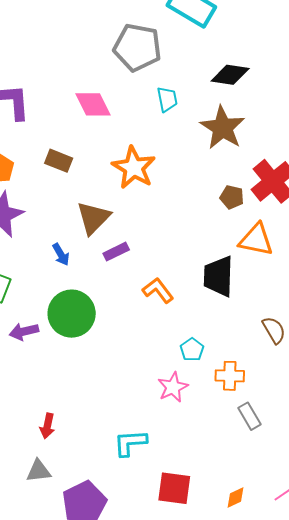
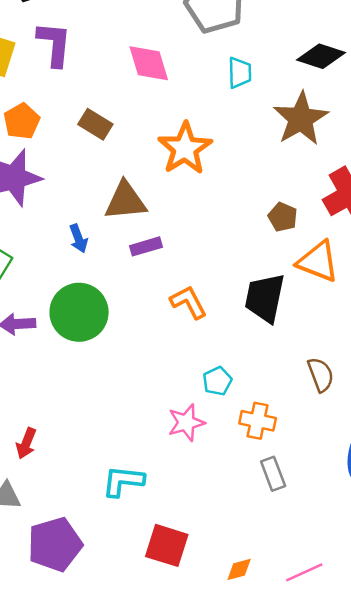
brown pentagon: (232, 197) -> (283, 217), moved
brown triangle: (93, 218) -> (125, 201), turned 30

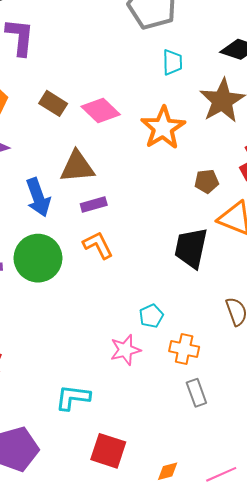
pink diamond: (149, 63) -> (101, 110), moved, turned -30
orange star: (185, 148) -> (163, 128), moved
brown pentagon: (283, 217) -> (207, 181), turned -30
blue arrow: (78, 238) -> (38, 197), size x1.6
orange L-shape: (189, 302) -> (98, 245), moved

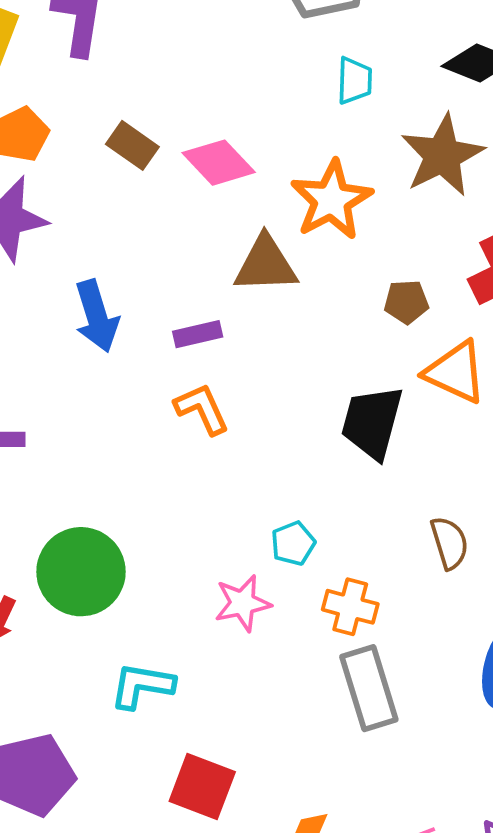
brown triangle: (77, 167) -> (266, 264), moved
green circle: (38, 258) -> (81, 572), moved
gray rectangle: (196, 393) -> (369, 688), size x1.6

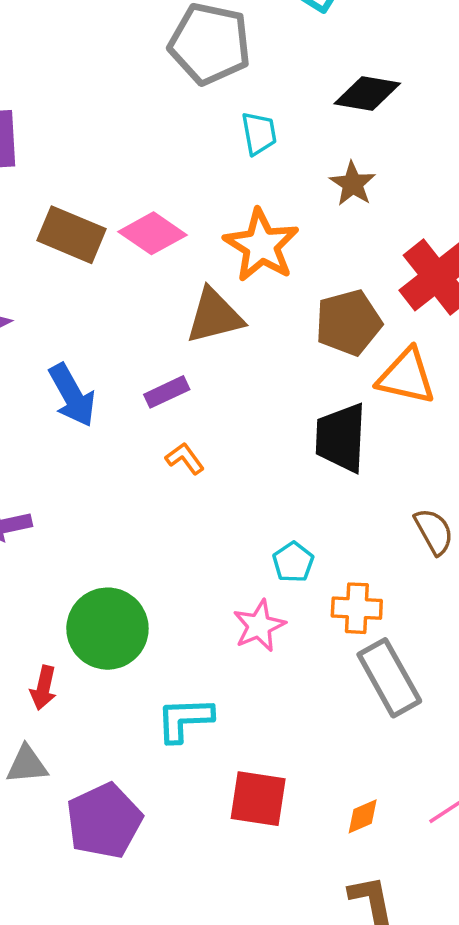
brown rectangle: (132, 145) -> (71, 235), size x1.4
brown star: (442, 155) -> (353, 184), size x0.6
brown pentagon: (406, 302) -> (348, 323), size x1.6
orange L-shape: (202, 409) -> (185, 458), size x0.7

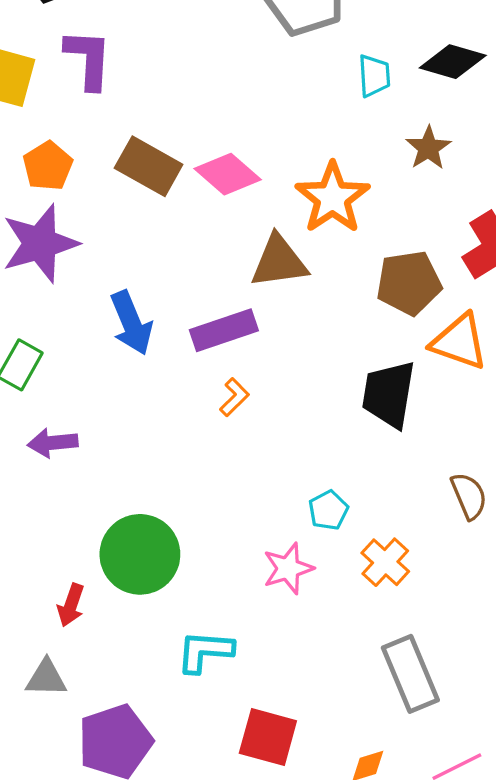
cyan trapezoid: (259, 133) -> (374, 76), moved
purple rectangle: (167, 392) -> (224, 330), size x1.5
orange L-shape: (185, 458) -> (234, 397), turned 75
orange cross: (357, 608) -> (385, 562), turned 33
gray rectangle: (389, 678) -> (410, 674), moved

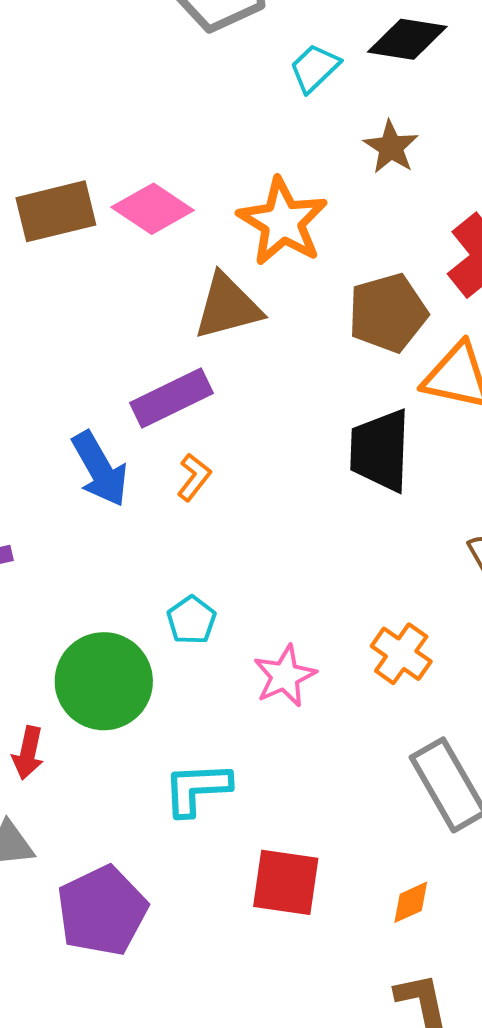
cyan trapezoid: (374, 76) -> (315, 68), turned -123
brown rectangle: (149, 166) -> (56, 211), turned -36
blue arrow: (131, 323) -> (100, 469), moved
cyan pentagon: (328, 510) -> (191, 620), moved

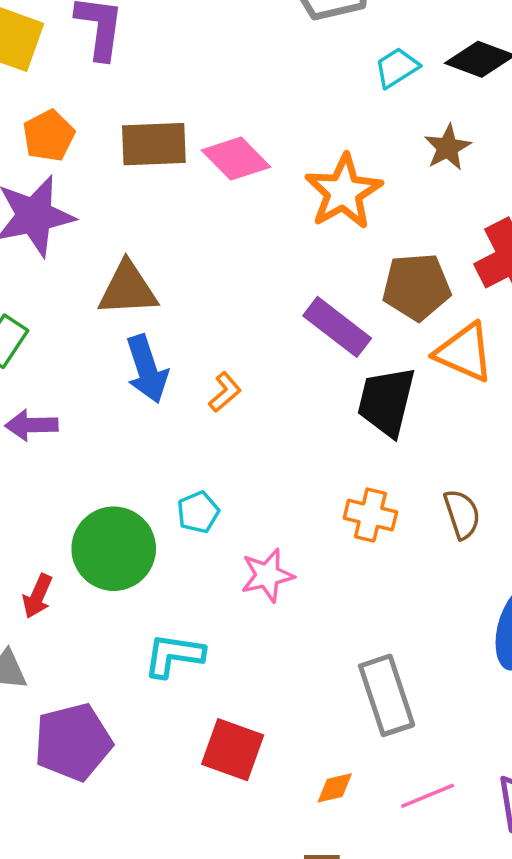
brown triangle: (228, 307) -> (128, 289), moved
purple rectangle: (171, 398) -> (337, 327), moved, turned 52
orange cross: (401, 654) -> (370, 515), moved, turned -33

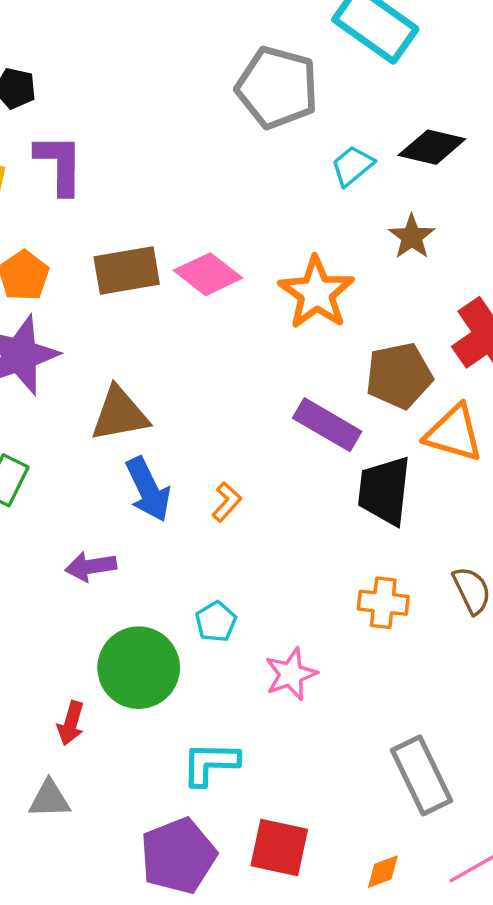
purple arrow: (32, 425) -> (91, 566), moved
purple pentagon: (73, 742) -> (178, 856), moved

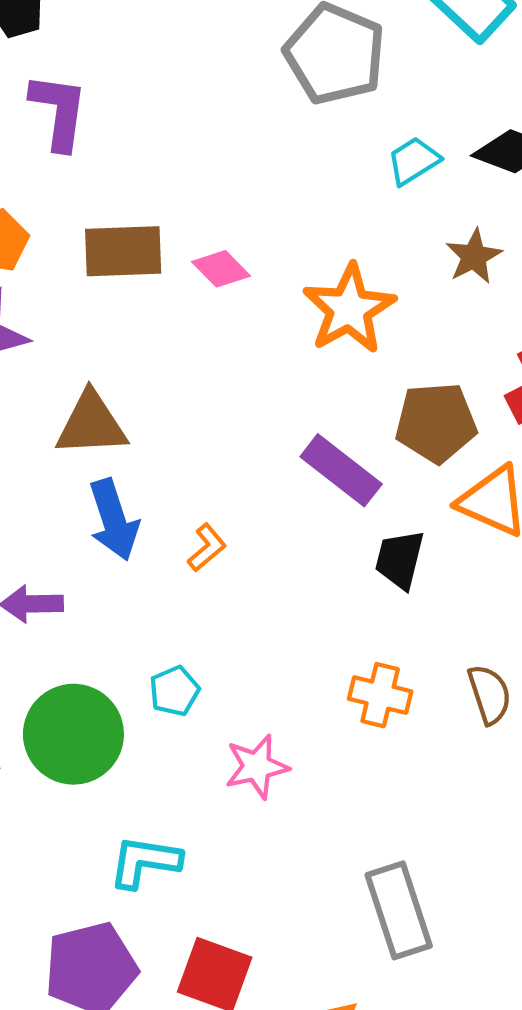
pink diamond: (208, 274) -> (221, 269), size x0.7
black trapezoid: (384, 491) -> (400, 559), size x0.7

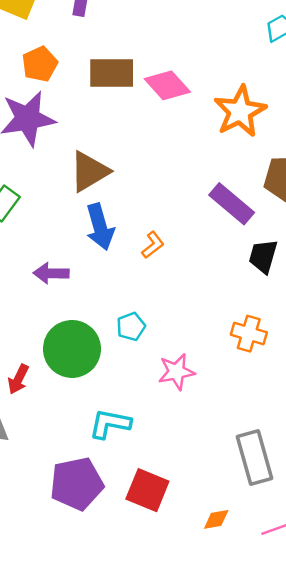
pink diamond: (221, 269) -> (167, 85), size x1.4
brown triangle: (91, 424) -> (89, 171), turned -30

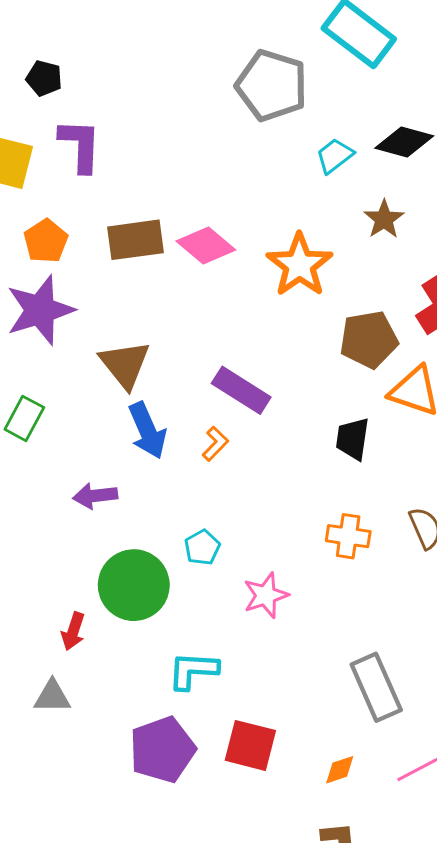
brown triangle: (89, 171) -> (125, 364), turned -30
purple rectangle: (232, 204) -> (241, 390), moved

